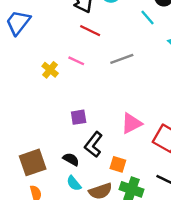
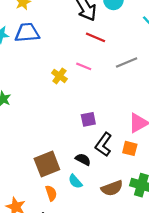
blue trapezoid: (18, 22) -> (27, 33), turned 50
orange square: (118, 164) -> (130, 148), moved
cyan semicircle: (74, 183) -> (75, 181), moved

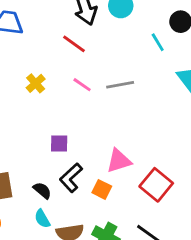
red line: (95, 37) -> (74, 44), moved
pink line: (84, 66) -> (82, 85), moved
cyan semicircle: (75, 181) -> (42, 219), moved

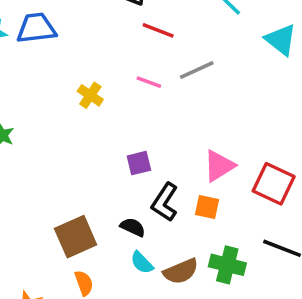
red line: (74, 44) -> (158, 30), moved

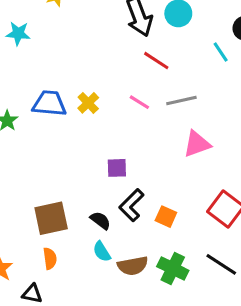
blue trapezoid: (36, 28) -> (49, 103), moved
pink triangle: (219, 166) -> (197, 144), moved

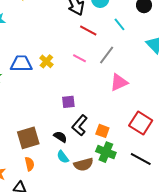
cyan line: (221, 52) -> (119, 24), moved
gray line: (181, 100) -> (107, 55), turned -36
green cross: (173, 268) -> (106, 152), moved

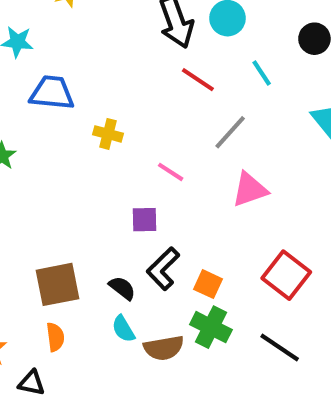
pink line: (79, 58) -> (171, 172), moved
yellow cross: (46, 61) -> (108, 134), turned -32
blue trapezoid: (21, 64) -> (52, 93), moved

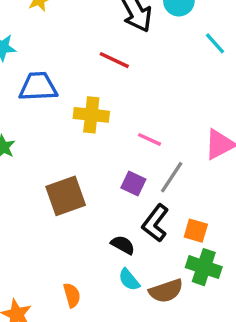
red line: (198, 80) -> (114, 60), moved
gray line: (230, 132) -> (172, 177), moved
yellow cross: (108, 134) -> (91, 115), size x1.4
purple square: (145, 220) -> (133, 184), turned 35
brown square: (58, 284) -> (66, 196), moved

